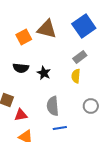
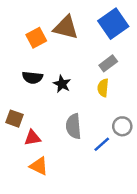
blue line: (60, 128) -> (102, 144), moved, turned -32

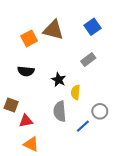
blue square: (113, 24) -> (92, 27), size x0.7
black star: (62, 84) -> (59, 80), moved
yellow semicircle: (103, 88) -> (76, 92), moved

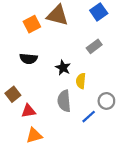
brown square: (11, 105) -> (13, 94), turned 32
orange triangle: (31, 144) -> (34, 135), turned -42

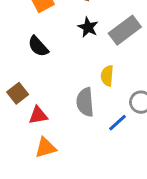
gray rectangle: (94, 46) -> (125, 30), size x1.5
black semicircle: (28, 59) -> (38, 46), turned 42
black star: (63, 68) -> (88, 27), moved

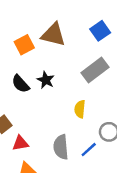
black star: (88, 27) -> (46, 80), moved
gray semicircle: (85, 102) -> (61, 147), moved

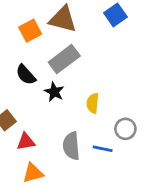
gray rectangle: (95, 70) -> (64, 59), moved
black star: (46, 80) -> (54, 92), moved
blue line: (89, 150) -> (103, 149), turned 54

